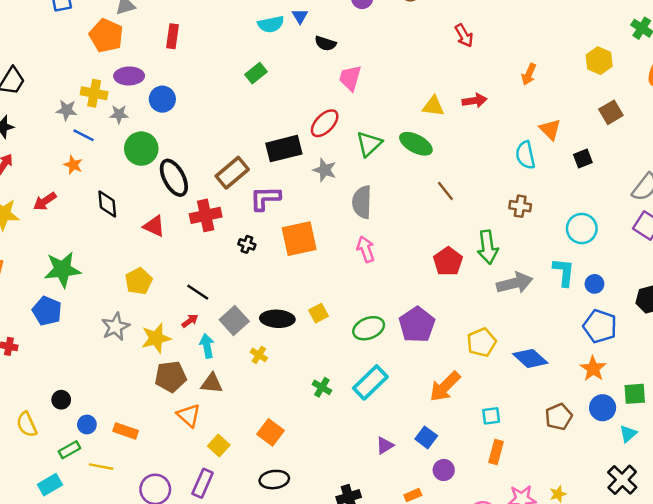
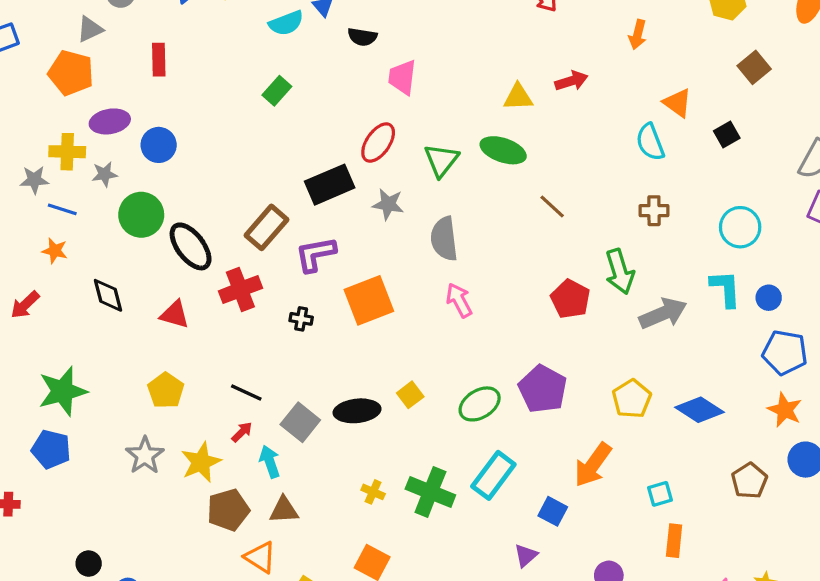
yellow cross: (259, 355) -> (373, 492), moved
green cross: (322, 387) -> (430, 492), size x1.8
blue square: (426, 437) -> (553, 511), moved

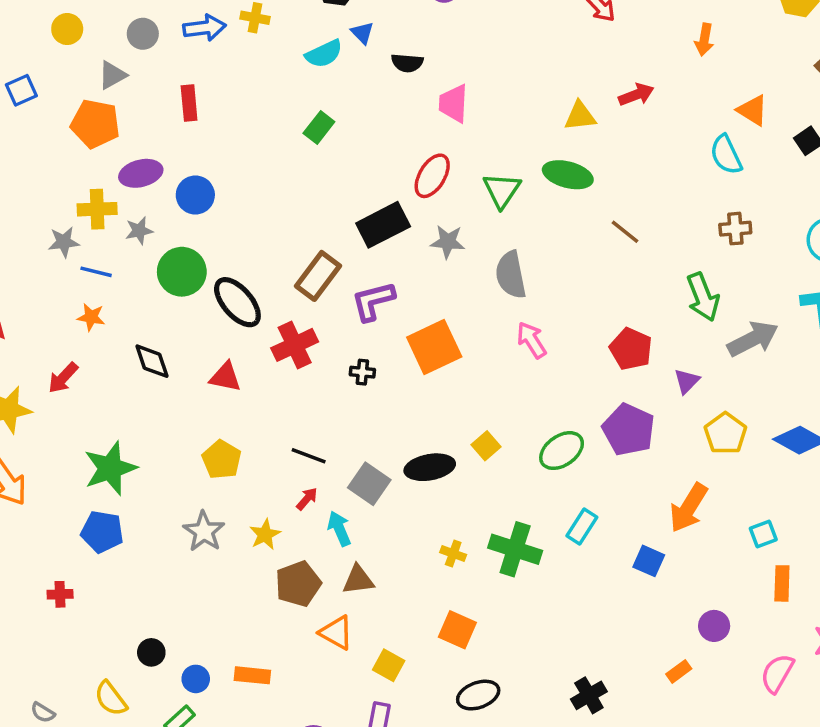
red pentagon: (570, 299) -> (631, 349), moved
yellow star: (201, 462) -> (265, 534), size x0.7
cyan rectangle: (493, 475) -> (582, 527), size x0.7
purple triangle: (526, 555) -> (687, 381), moved

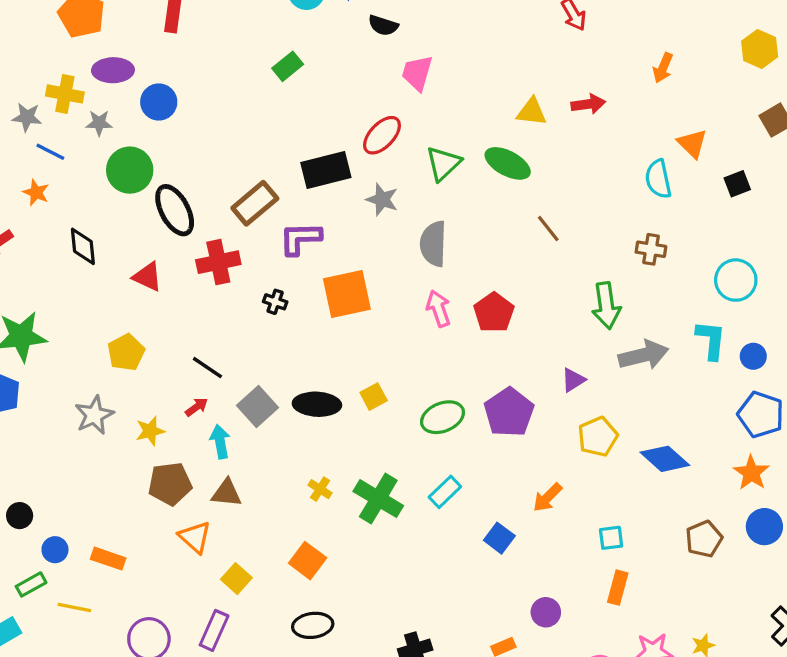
red pentagon: (631, 349) -> (494, 313), moved
orange arrow: (688, 508) -> (548, 497), size x0.7

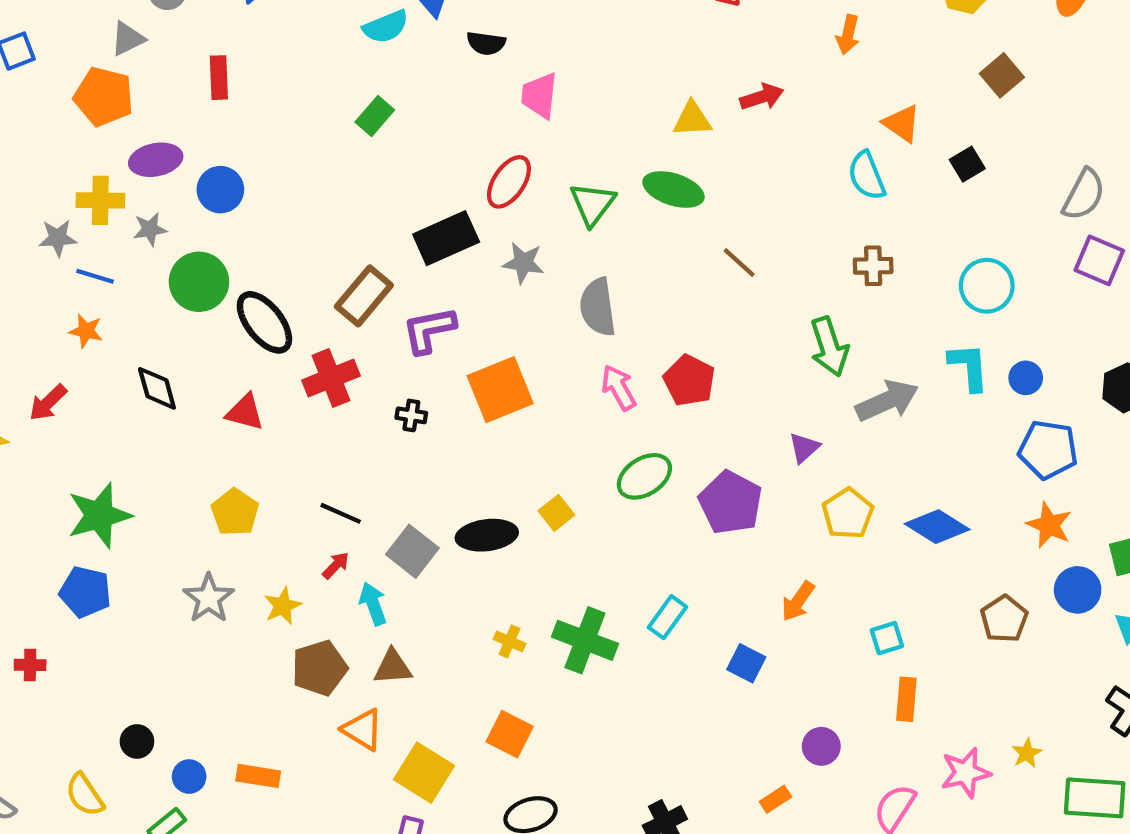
green ellipse: (442, 417) -> (644, 476), moved
yellow square: (236, 579) -> (424, 773), size x1.5

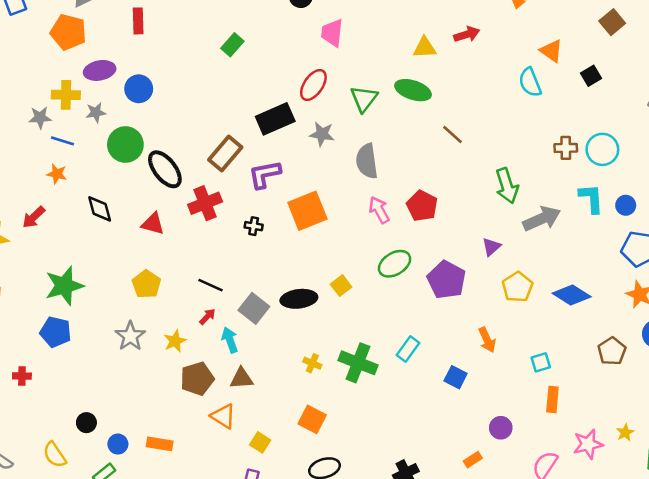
brown cross: (873, 266) -> (566, 148), moved
orange arrow: (798, 601) -> (487, 340), turned -60
yellow square: (424, 773) -> (260, 442), size x0.6

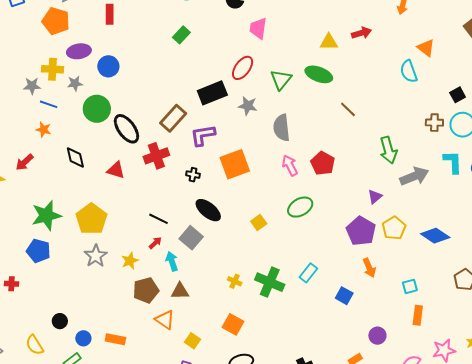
black square: (591, 76) -> (458, 95), moved
purple pentagon: (447, 280) -> (361, 231), moved
yellow pentagon: (146, 284) -> (91, 219), moved, size x1.4
black ellipse: (299, 299) -> (208, 210), moved, turned 44

